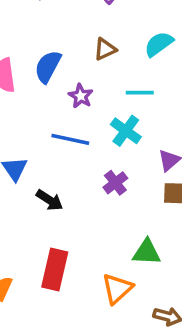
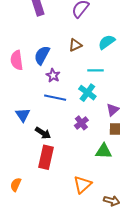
purple star: (81, 96) -> (53, 75), moved
green triangle: (147, 252) -> (104, 151), moved
red rectangle: (55, 270) -> (46, 157), moved

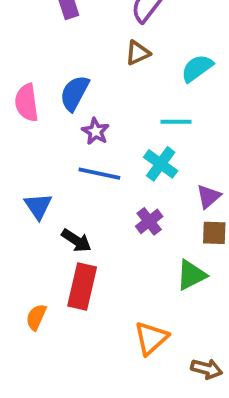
brown triangle: (75, 45) -> (138, 53), moved
green triangle: (104, 151) -> (191, 275), turned -30
orange semicircle: (16, 185) -> (36, 317), moved

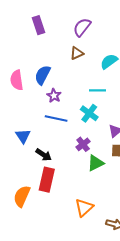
green triangle: (191, 275) -> (95, 163), moved
orange semicircle: (36, 317) -> (22, 196), size x1.5

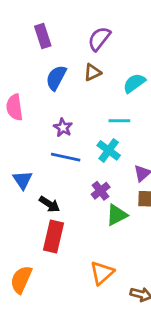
blue semicircle: (43, 75) -> (56, 78), moved
orange semicircle: (22, 196) -> (21, 280), moved

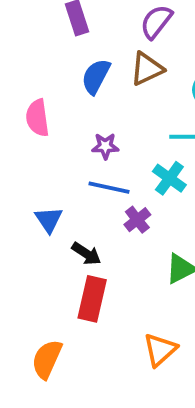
brown triangle: (92, 72) -> (147, 69), size x1.4
purple star: (63, 128) -> (105, 146), turned -30
purple cross: (101, 191) -> (137, 220), moved

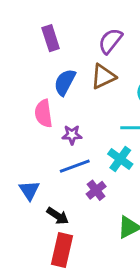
pink semicircle: (37, 118) -> (43, 113), moved
blue line: (109, 188) -> (75, 166), turned -32

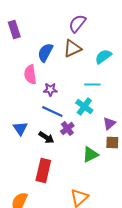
purple rectangle: (51, 38) -> (14, 30), moved
blue line: (75, 166) -> (52, 112), turned 45
black arrow: (58, 216) -> (46, 138), moved

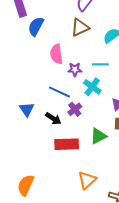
blue semicircle: (45, 52) -> (36, 26), moved
pink semicircle: (30, 74) -> (56, 54), moved
purple star: (50, 90) -> (75, 69), moved
red rectangle: (43, 170) -> (67, 144), moved, turned 75

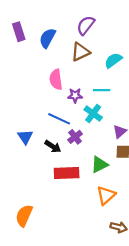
blue semicircle: (36, 26) -> (47, 38), moved
orange triangle: (87, 180) -> (106, 195), moved

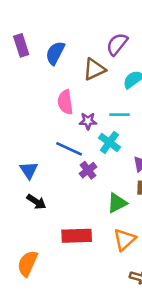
purple semicircle: (86, 25) -> (117, 44), moved
black arrow: (53, 146) -> (36, 202), moved
red rectangle: (67, 173) -> (77, 236), moved

